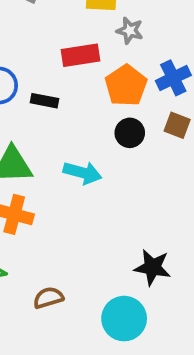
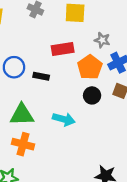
gray star: (130, 31) -> (102, 40), moved

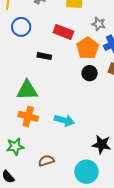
red rectangle: (63, 49) -> (63, 32), turned 30
blue circle: (14, 67) -> (21, 27), moved
cyan arrow: (64, 119) -> (64, 120), moved

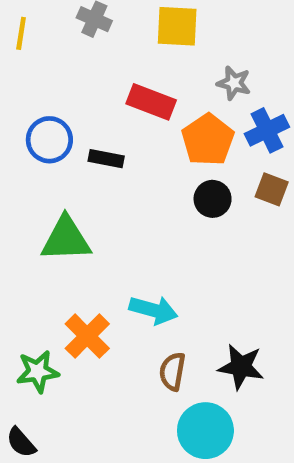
blue circle: (21, 27) -> (49, 140), moved
orange cross: (28, 116) -> (87, 336), moved, turned 30
brown semicircle: (46, 161) -> (172, 371), moved, turned -63

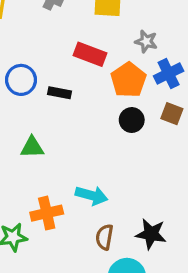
green triangle: (66, 239) -> (32, 147), size x0.7
orange cross: (87, 336) -> (47, 213), turned 32

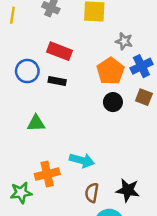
red rectangle: (90, 54) -> (60, 51), moved

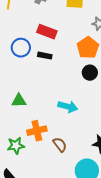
green triangle: (36, 123) -> (19, 101), moved
cyan arrow: (82, 160) -> (68, 107), moved
brown semicircle: (92, 193) -> (60, 145), moved, turned 133

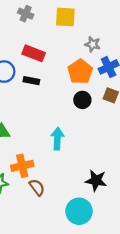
cyan arrow: (68, 107) -> (57, 139), turned -102
brown semicircle: (60, 145) -> (37, 187), moved

